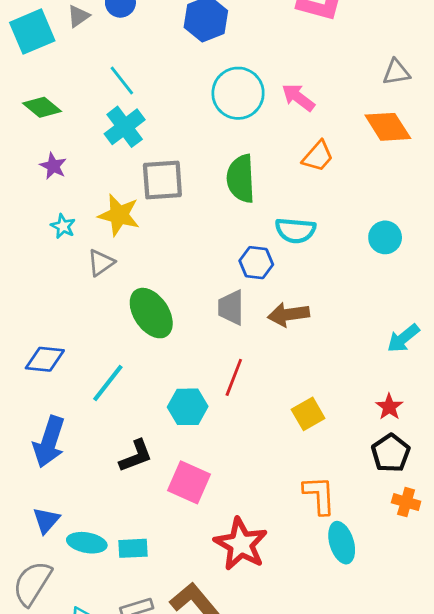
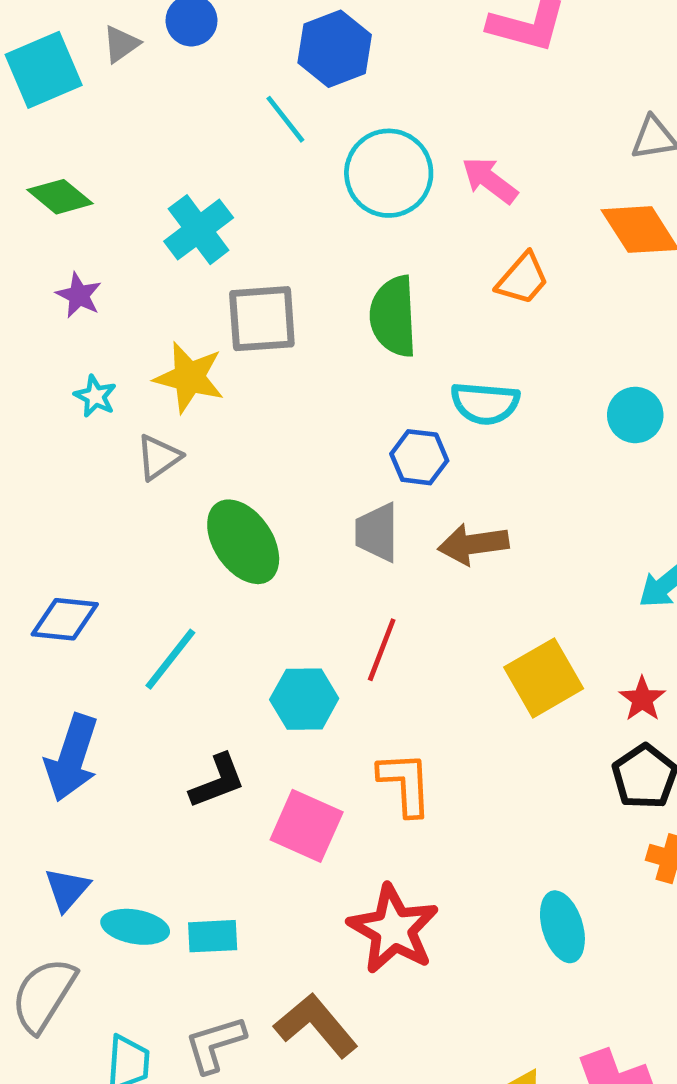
cyan line: (122, 81) -> (285, 119), moved
yellow square: (308, 414) -> (544, 678), moved, size x1.4
orange L-shape: (319, 495) -> (405, 784), moved

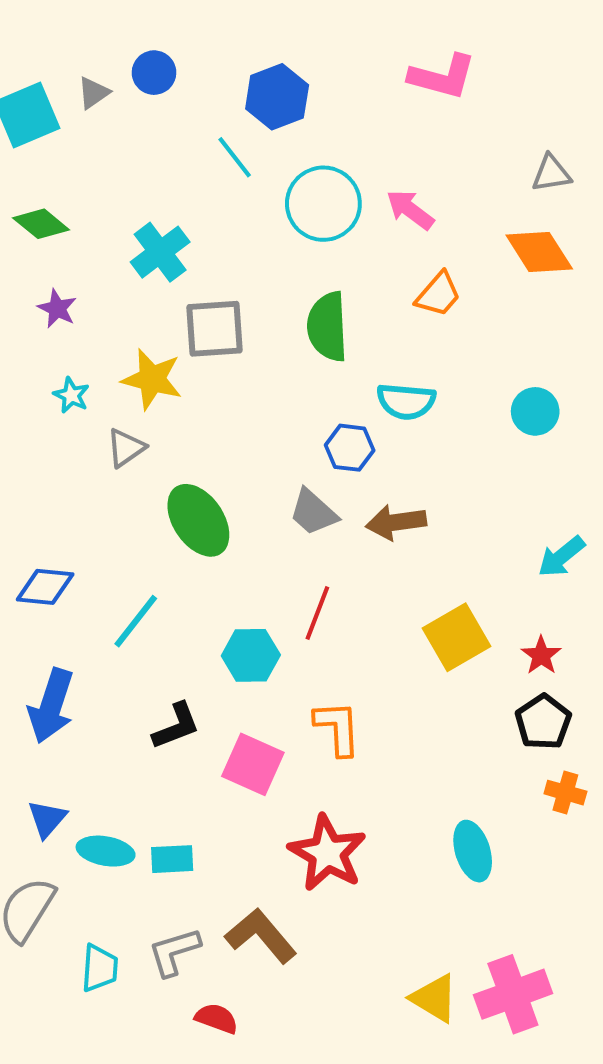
gray trapezoid: (377, 532) -> (313, 512), turned -48

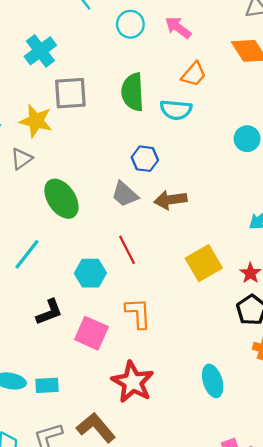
cyan circle: (323, 204) -> (130, 24), size x0.7
cyan semicircle: (406, 401) -> (176, 110), moved
red line: (317, 613) -> (127, 250), turned -48

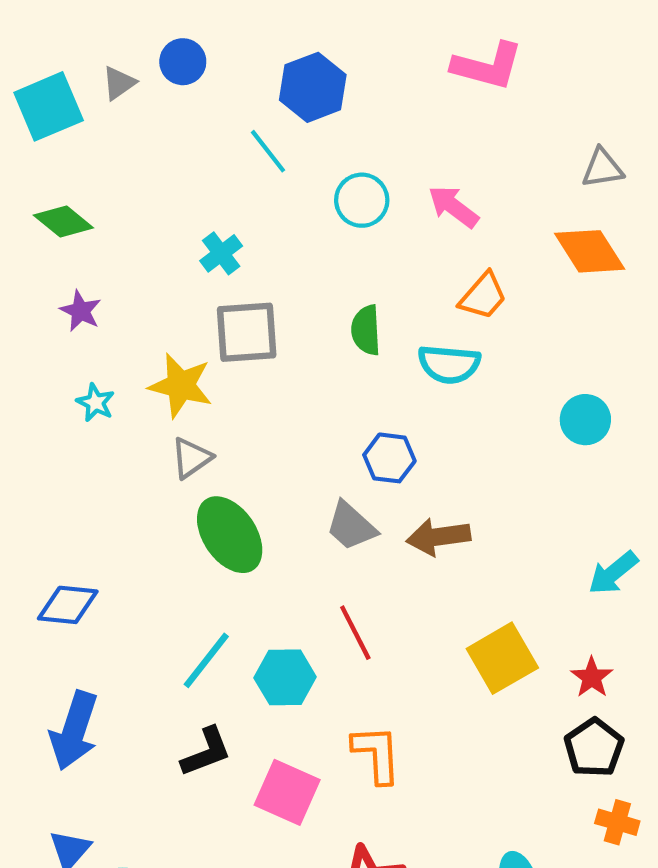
cyan cross: (40, 51) -> (221, 253), moved, size x0.7
green semicircle: (133, 92) -> (366, 330), size x0.7
gray triangle: (21, 159) -> (191, 458), moved
cyan line: (27, 254) -> (206, 660), moved

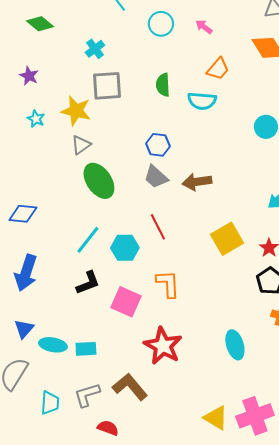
pink arrow: (453, 207) -> (204, 27), size x0.7
green diamond: (63, 221) -> (40, 24), moved
blue hexagon: (389, 458) -> (158, 145), moved

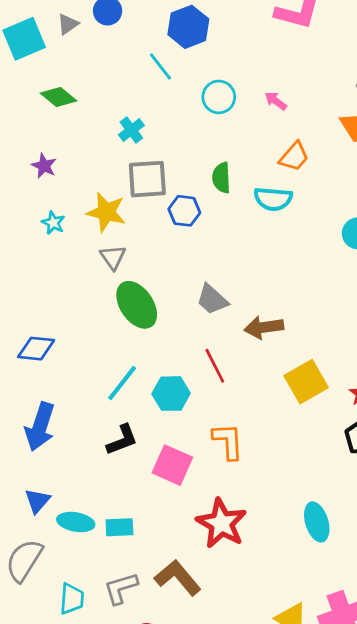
gray triangle: (81, 145) -> (113, 257), turned -30
blue hexagon: (158, 145) -> (184, 211), moved
brown arrow: (197, 182) -> (264, 327), moved

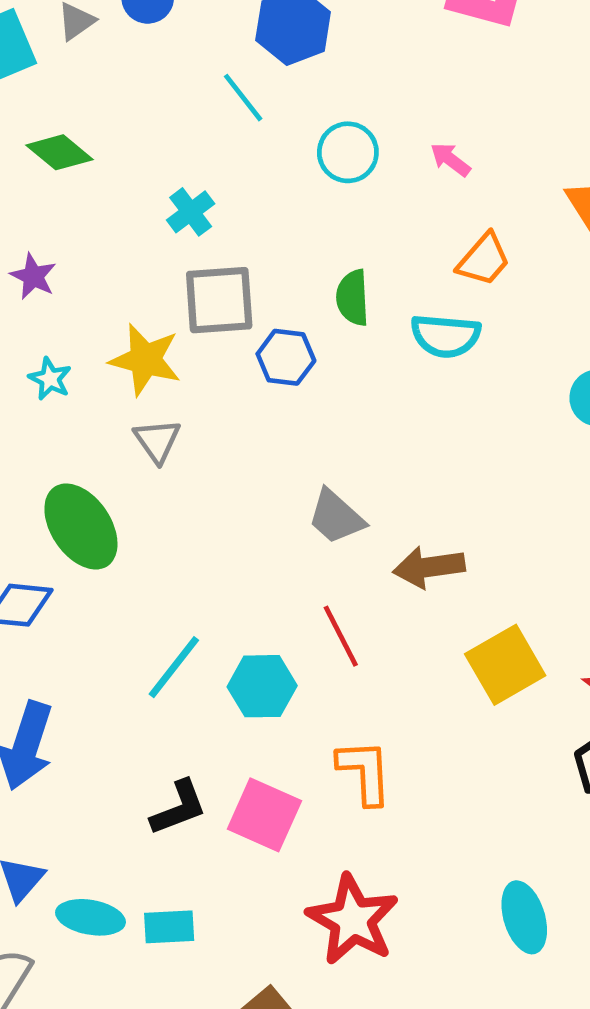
green ellipse: (137, 305) -> (81, 526), moved
black L-shape: (122, 440) -> (179, 808), moved

